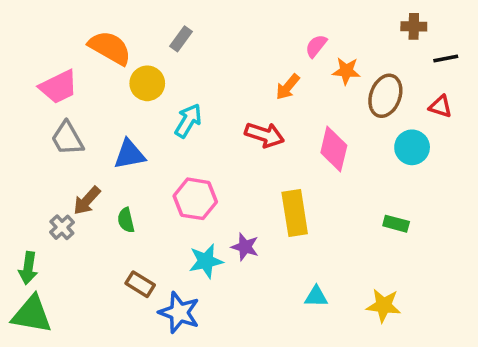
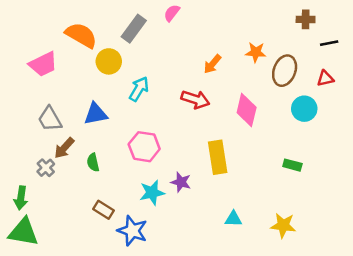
gray rectangle: (181, 39) -> (134, 29), size x1.5
pink semicircle: (316, 46) -> (172, 13), moved
red triangle: (440, 106) -> (325, 78), turned -30
gray trapezoid: (67, 138) -> (50, 119), moved

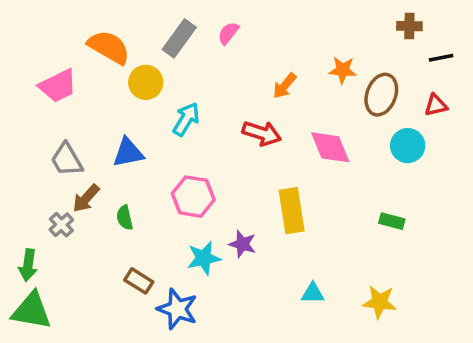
pink semicircle: (172, 13) -> (228, 33), moved
pink diamond: (247, 110) -> (330, 147), turned -36

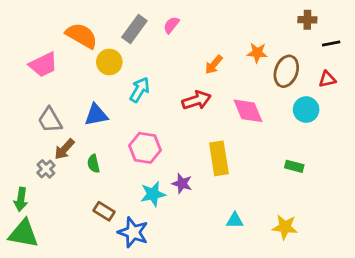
red arrow: (262, 133) -> (196, 100), turned -36

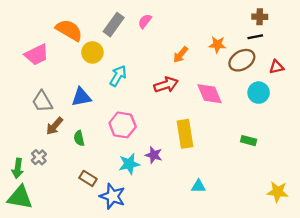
black line: (331, 44) -> (255, 37), moved
brown ellipse: (286, 71) -> (242, 60), turned 40
gray cross: (46, 169) -> (39, 157), moved
yellow star: (285, 227) -> (278, 192), moved

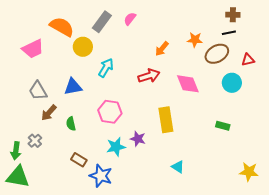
cyan triangle: (198, 186) -> (178, 167), turned 32

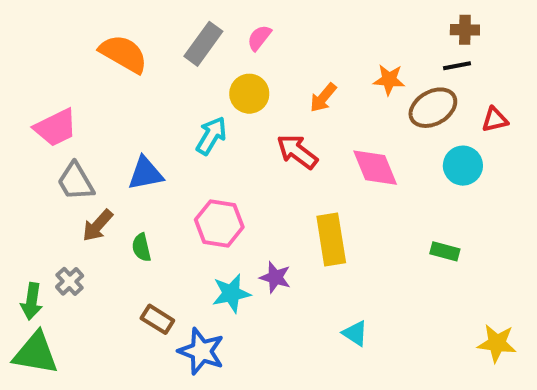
yellow circle: (83, 47) -> (249, 94), moved
pink trapezoid: (33, 49) -> (56, 128), moved
red arrow: (149, 76) -> (297, 152), turned -125

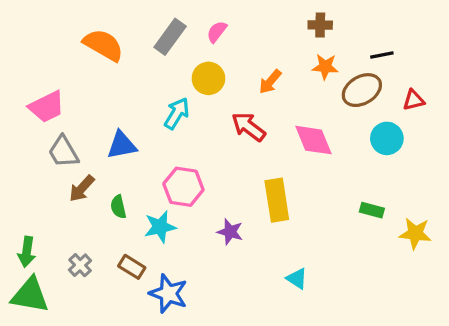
brown cross: (465, 30) -> (320, 25), moved
gray cross: (70, 281) -> (80, 265), moved
cyan star: (231, 293) -> (160, 227), moved
yellow star: (497, 343) -> (415, 233), moved

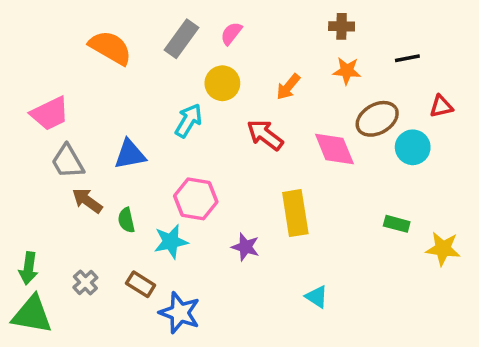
brown ellipse: (362, 90) -> (377, 119), moved
brown arrow: (82, 188) -> (87, 201), turned 84

